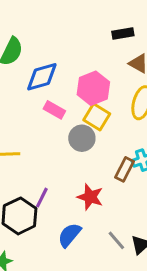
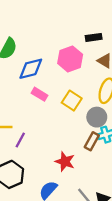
pink hexagon: (93, 88) -> (70, 59), moved
gray circle: (82, 138) -> (97, 117), moved
purple line: (42, 198) -> (20, 140), moved

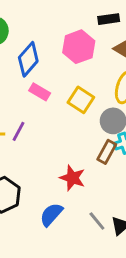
blue diamond: (31, 69) -> (28, 59), turned -35
purple line: (20, 140) -> (18, 131), moved

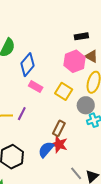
pink hexagon: (79, 47) -> (75, 61), moved
brown rectangle: (107, 152) -> (59, 128), moved
blue semicircle: (51, 214) -> (46, 149), moved

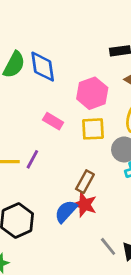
pink hexagon: (75, 61) -> (92, 93), moved
blue diamond: (28, 65) -> (43, 67), moved, turned -50
yellow square: (64, 91) -> (93, 129), turned -36

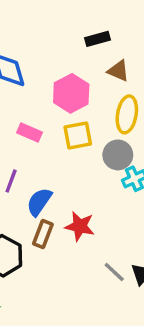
brown rectangle: (85, 182) -> (43, 234), moved
blue semicircle: (66, 211) -> (39, 202), moved

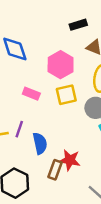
blue semicircle: (39, 202) -> (40, 143), turned 135
brown rectangle: (43, 234) -> (55, 170), moved

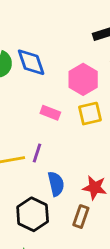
blue semicircle: (40, 143) -> (56, 184), moved
brown rectangle: (55, 170) -> (81, 217), moved

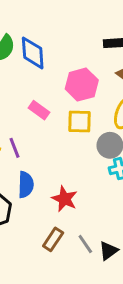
purple line: (37, 153) -> (14, 148), turned -54
brown rectangle: (81, 217) -> (53, 239), moved

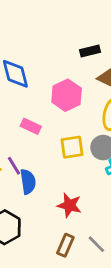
yellow square: (80, 122) -> (72, 147), moved
blue semicircle: (26, 185) -> (28, 182), moved

